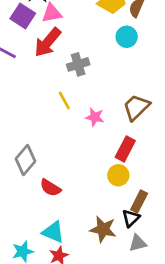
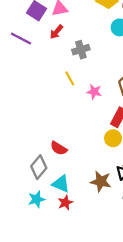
red arrow: (48, 42) -> (56, 32), size x0.6
gray diamond: (25, 160) -> (39, 167), moved

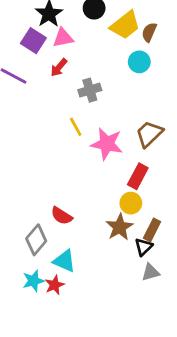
pink star: (94, 92) -> (107, 144), size x1.6
brown star: (101, 182) -> (119, 227), moved, turned 30
red star: (65, 203) -> (55, 285), moved

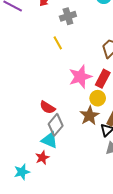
pink star: (107, 144) -> (80, 77), moved, turned -30
gray diamond: (36, 240) -> (56, 125), moved
cyan star: (33, 281) -> (22, 172), moved

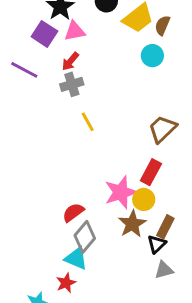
gray cross: (68, 16) -> (72, 84), moved
pink star: (80, 77) -> (121, 192), moved
red semicircle: (47, 107) -> (73, 212), turned 112

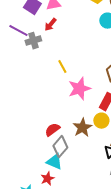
gray cross: (72, 84) -> (33, 41), moved
pink star: (121, 192) -> (79, 89), moved
brown star: (132, 224) -> (82, 128), moved

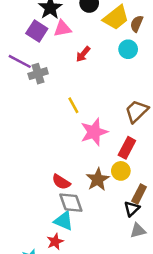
red arrow: (50, 25) -> (83, 54), moved
red semicircle: (52, 130) -> (61, 182), turned -112
gray diamond: (60, 147) -> (71, 203), turned -60

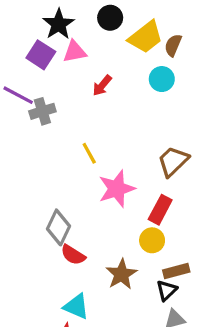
brown star: (98, 179) -> (121, 274), moved
brown rectangle: (139, 194) -> (176, 271), turned 48
gray diamond: (71, 203) -> (59, 227), moved, turned 45

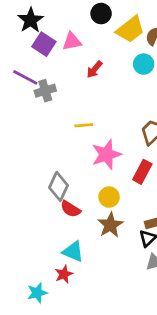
black star: (59, 24) -> (31, 20), moved
yellow line: (89, 153) -> (84, 125), turned -66
yellow circle: (152, 240) -> (109, 197), moved

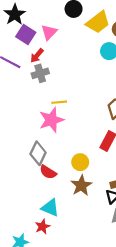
pink triangle: (72, 41) -> (49, 32), turned -35
red arrow: (94, 69) -> (37, 56), moved
gray cross: (45, 91) -> (40, 73), moved
pink star: (106, 154) -> (51, 120), moved

